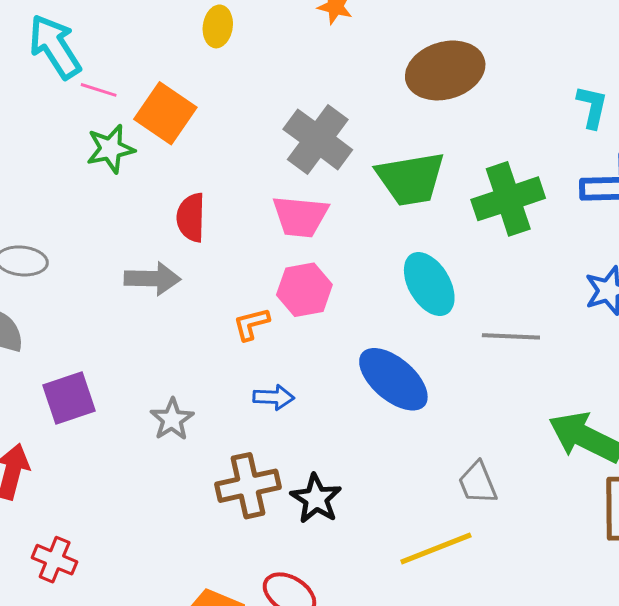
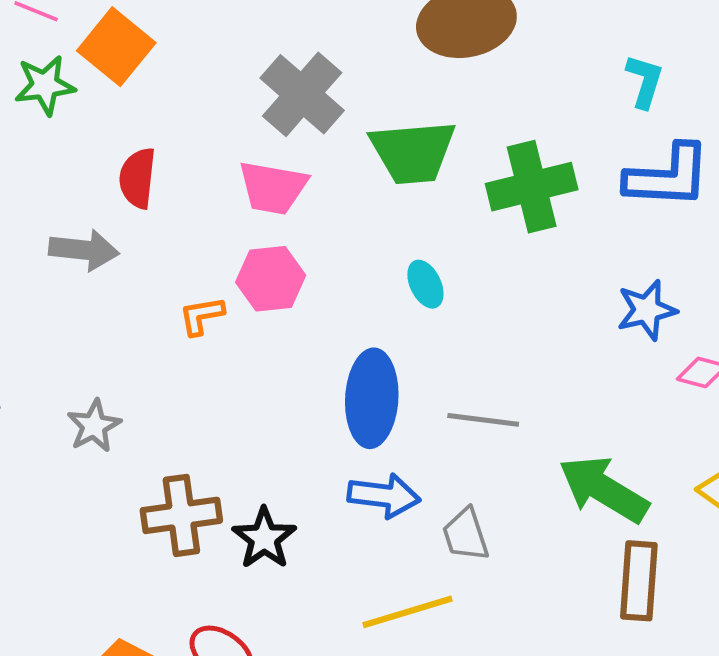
cyan ellipse: (429, 284) -> (425, 284), size x0.6
gray line: (511, 336) -> (483, 420), moved
blue ellipse: (393, 379) -> (372, 398), turned 48
blue arrow: (274, 397) -> (384, 496), moved, size x1.4

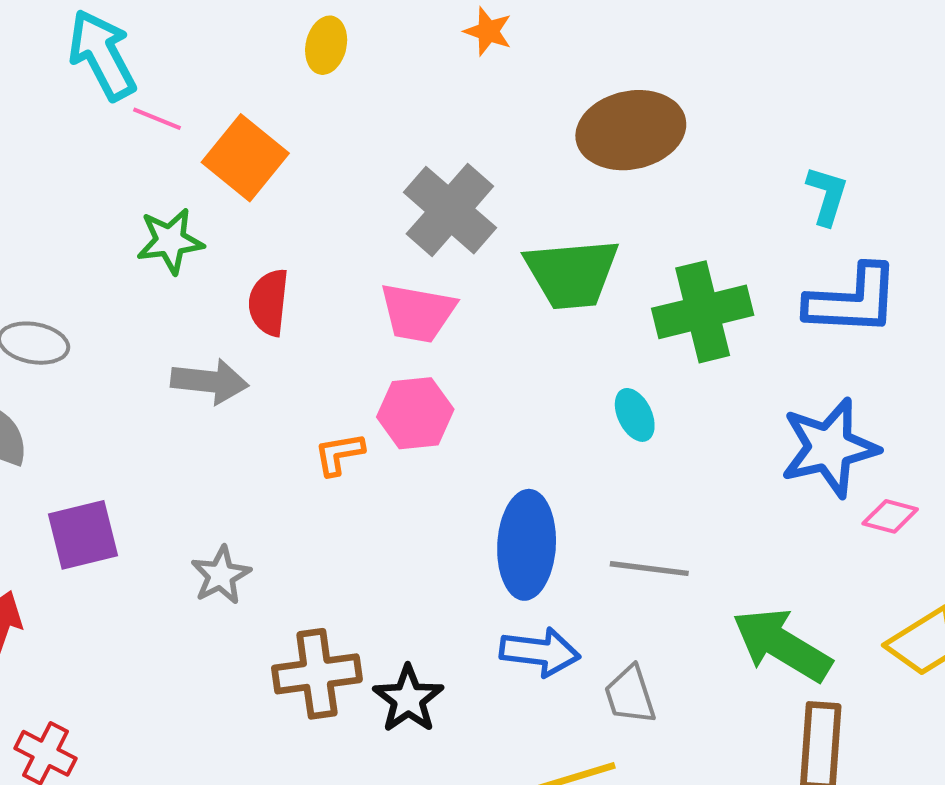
green star: (45, 85) -> (170, 241), moved
cyan ellipse: (425, 284) -> (635, 415), moved
blue star: (647, 310) -> (829, 448), size x1.5

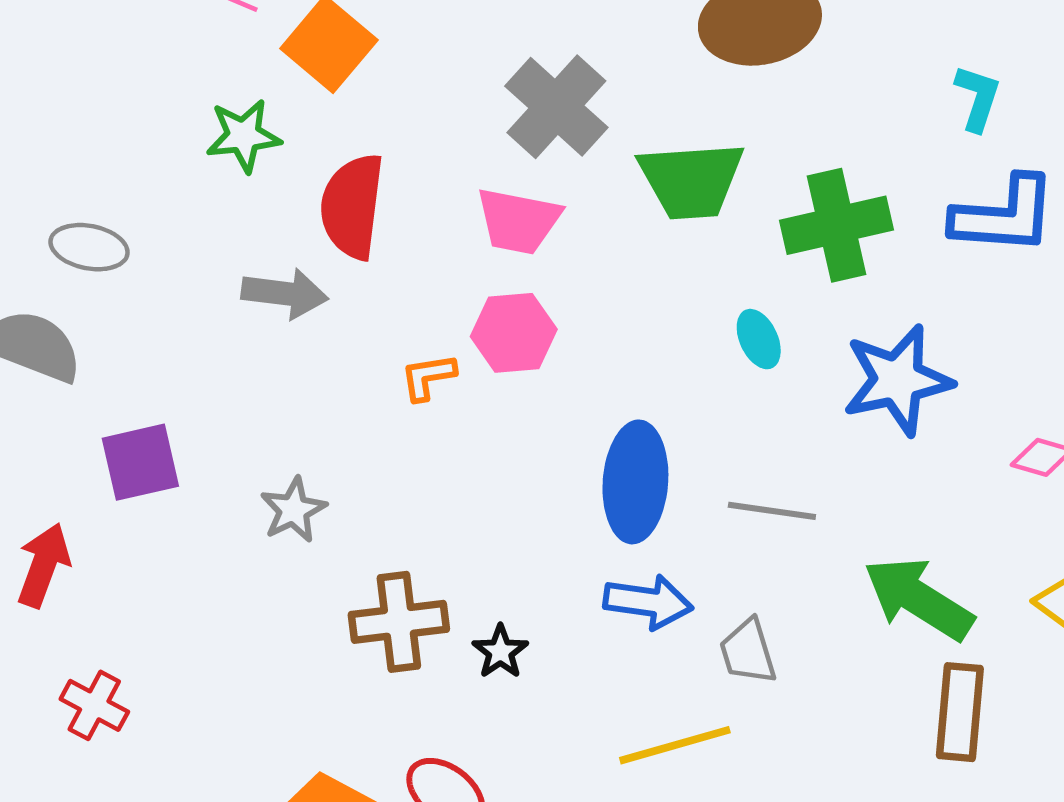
red semicircle: (269, 302) -> (352, 206), size x1.4
blue star: (829, 448) -> (898, 380), moved
black star: (408, 699) -> (500, 652), size x0.7

